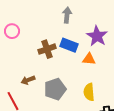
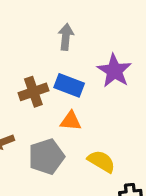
orange triangle: (89, 59) -> (71, 121), moved
yellow semicircle: (89, 92) -> (101, 161), turned 126

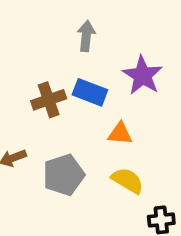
orange triangle: (71, 121) -> (120, 134), moved

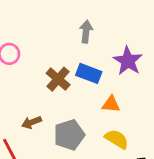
brown cross: (49, 100) -> (58, 79), turned -30

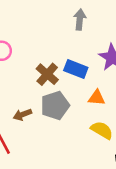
gray arrow: (86, 32) -> (80, 20), moved
gray pentagon: (69, 135) -> (55, 105), moved

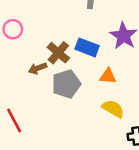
brown arrow: (22, 115) -> (38, 68), moved

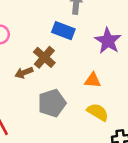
blue rectangle: (87, 47) -> (63, 31), moved
gray pentagon: (66, 84) -> (52, 103), moved

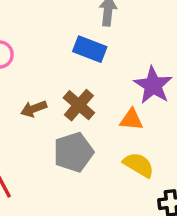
purple star: (108, 41) -> (153, 85), moved
brown cross: (44, 57) -> (79, 105), moved

